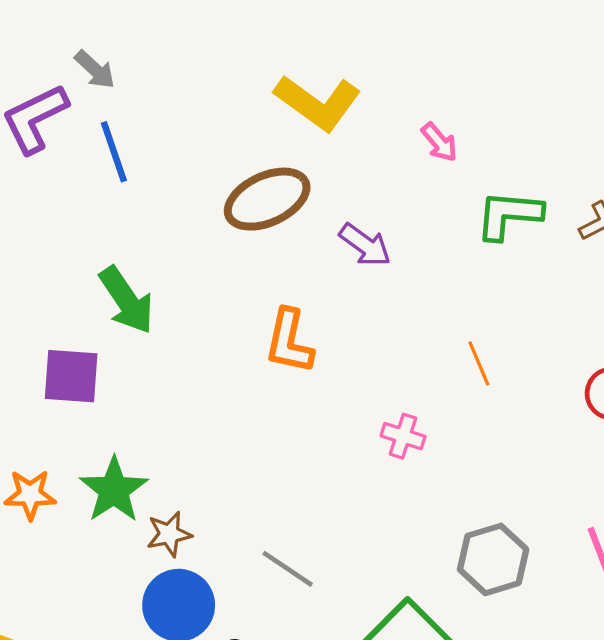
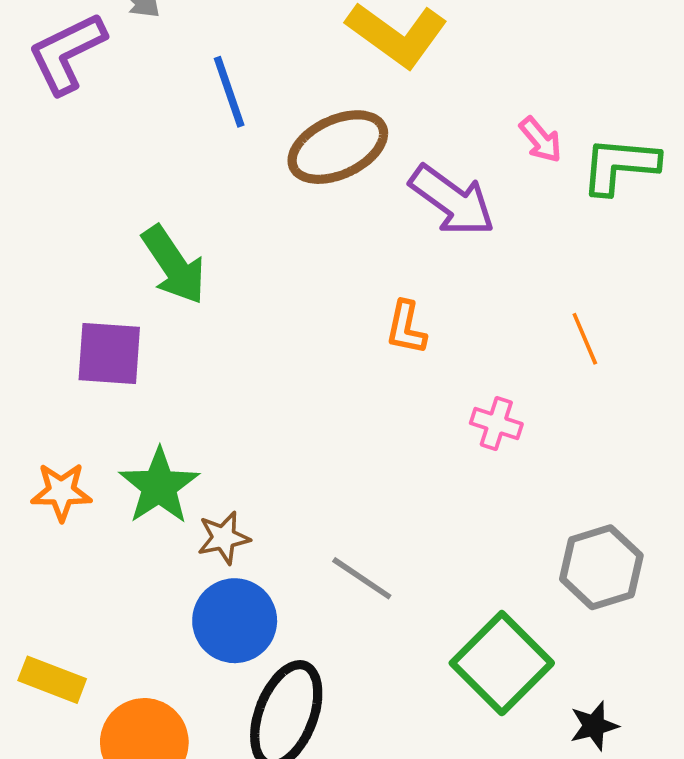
pink arrow: (439, 142) -> (541, 140), moved
blue line: (114, 152) -> (229, 92), moved
purple arrow: (365, 245) -> (452, 201), size x1.4
orange L-shape: (289, 341) -> (406, 328), moved, size x0.7

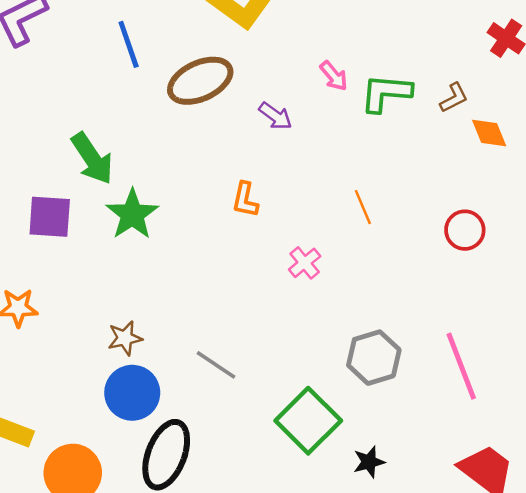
purple arrow: (452, 201) -> (275, 116), size x0.6
pink cross: (496, 424) -> (305, 263), turned 32
green star: (159, 486) -> (132, 214), moved

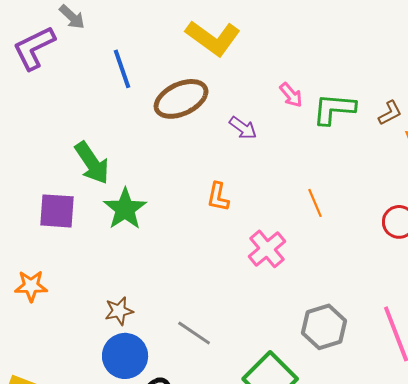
pink cross: (305, 263) -> (267, 249), size x1.4

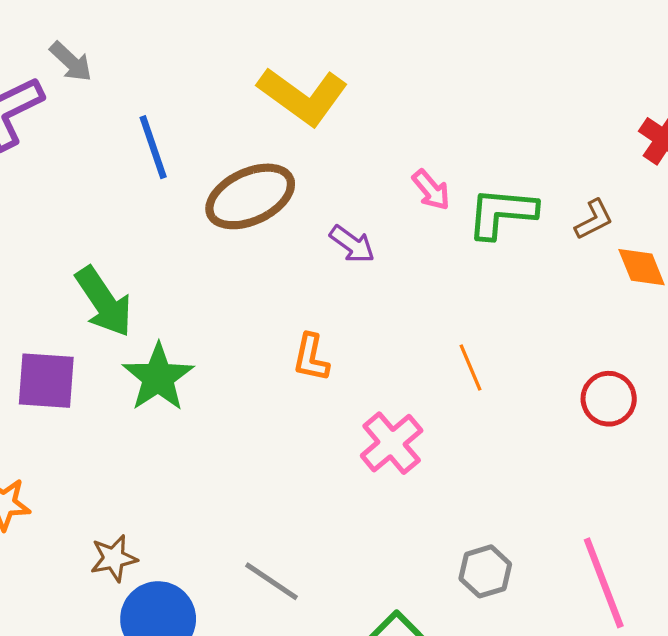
brown star: (119, 311) -> (114, 558), moved
gray hexagon: (324, 327) -> (485, 571), size x0.7

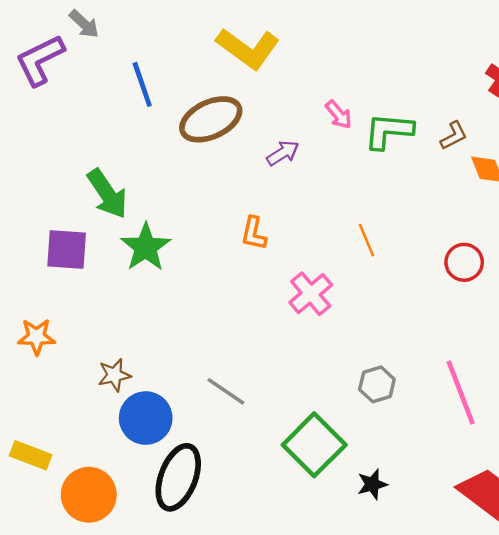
purple arrow: (352, 244) -> (283, 153), turned -68

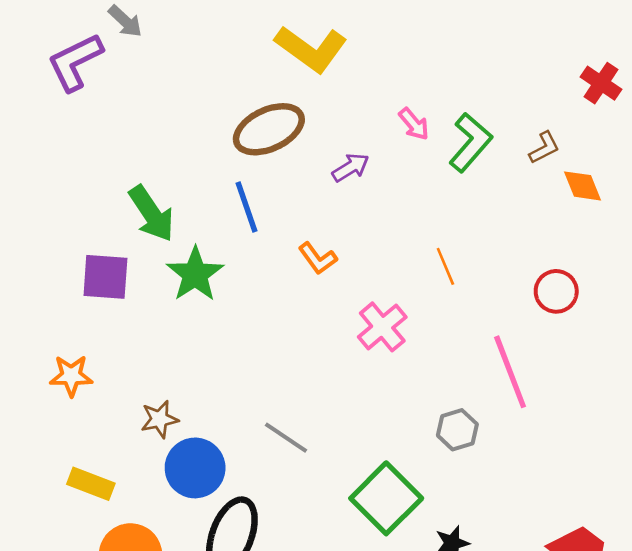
blue line: (142, 84) -> (246, 207), moved
green L-shape: (389, 131) -> (471, 142), turned 126
orange L-shape: (254, 233) -> (318, 258), turned -48
pink line: (461, 392) -> (510, 372), moved
yellow rectangle: (31, 455) -> (91, 484), moved

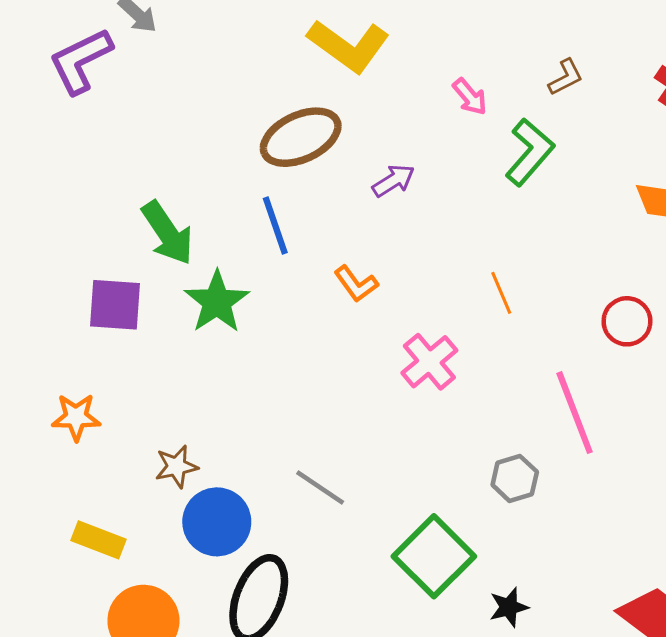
pink arrow: (414, 124) -> (470, 97), moved
brown L-shape: (544, 148) -> (566, 77), moved

